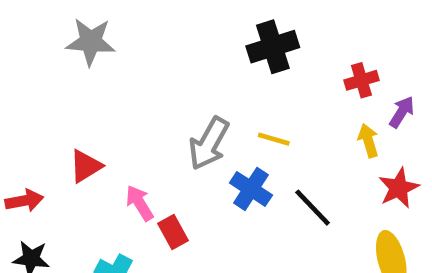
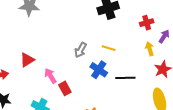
gray arrow: (209, 143) -> (80, 50), size x0.7
black line: (313, 208) -> (125, 78), turned -48

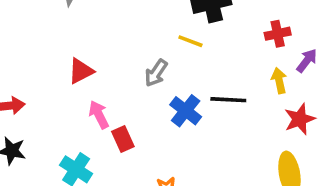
yellow line: (109, 48) -> (190, 41), moved
red triangle: (27, 60) -> (81, 71), moved
black line: (125, 78) -> (228, 100), moved

